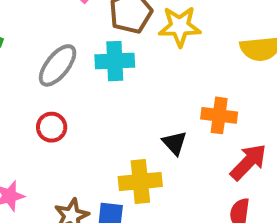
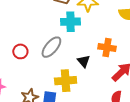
cyan cross: (115, 61) -> (70, 22), moved
gray ellipse: (58, 65) -> (51, 47), moved

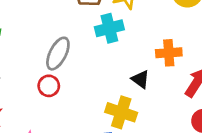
gray ellipse: (51, 47) -> (58, 54), moved
yellow cross: (66, 81) -> (121, 112), turned 35

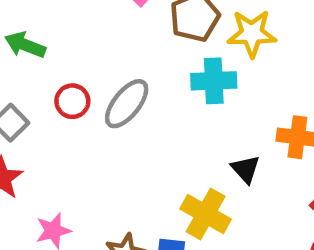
red circle: (49, 86) -> (72, 101), moved

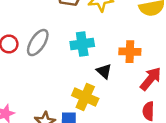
cyan cross: (214, 81) -> (82, 44), moved

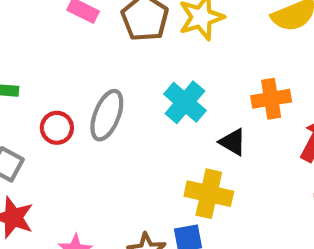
cyan cross: (82, 44) -> (185, 102), turned -30

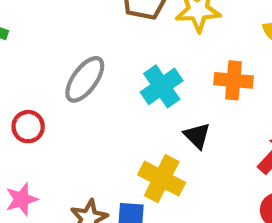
orange cross: (271, 99) -> (233, 80), moved
red circle: (57, 128) -> (28, 127), moved

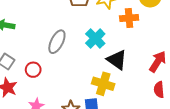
orange cross: (233, 80) -> (129, 18), moved
black triangle: (197, 136) -> (117, 60), size x1.5

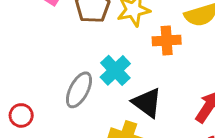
gray ellipse: (57, 42) -> (79, 90), moved

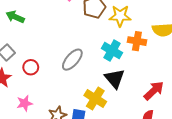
cyan cross: (115, 70) -> (112, 51), moved, turned -30

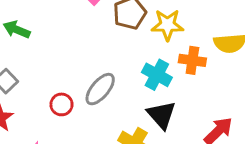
red circle: (31, 67) -> (61, 104), moved

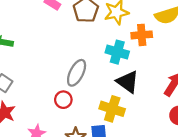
red circle: (61, 104) -> (63, 100), moved

